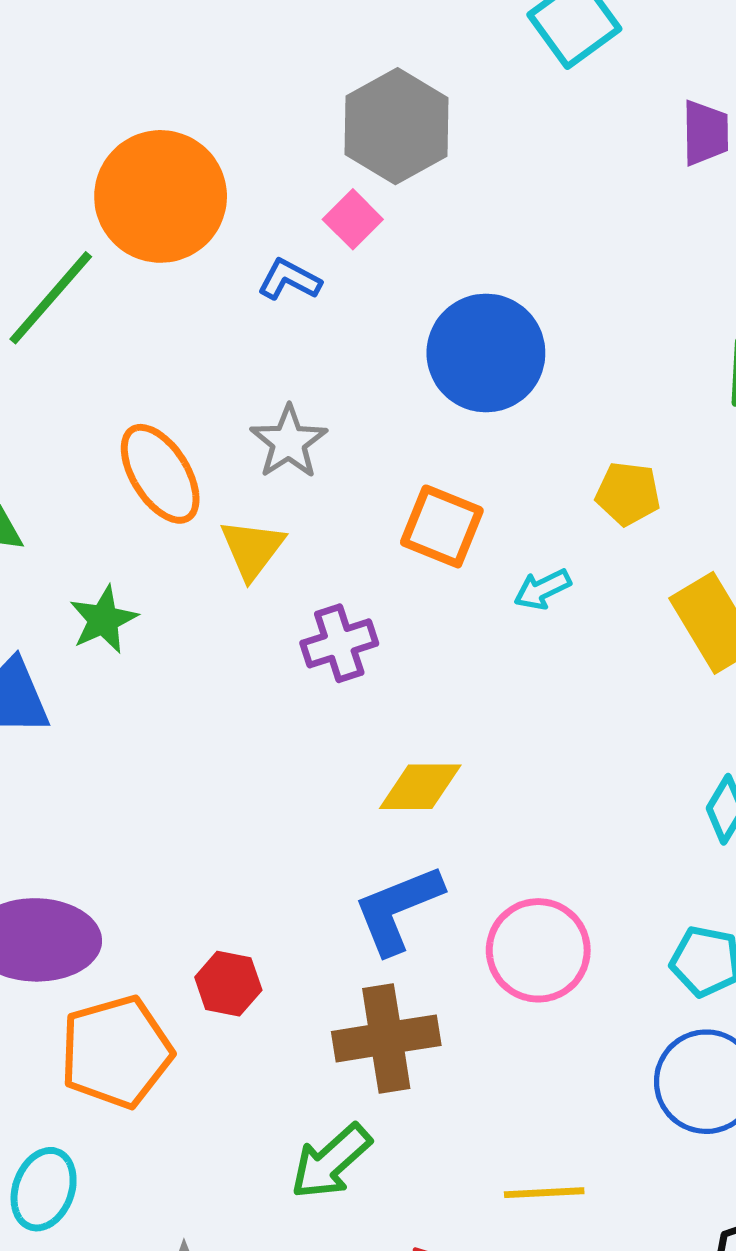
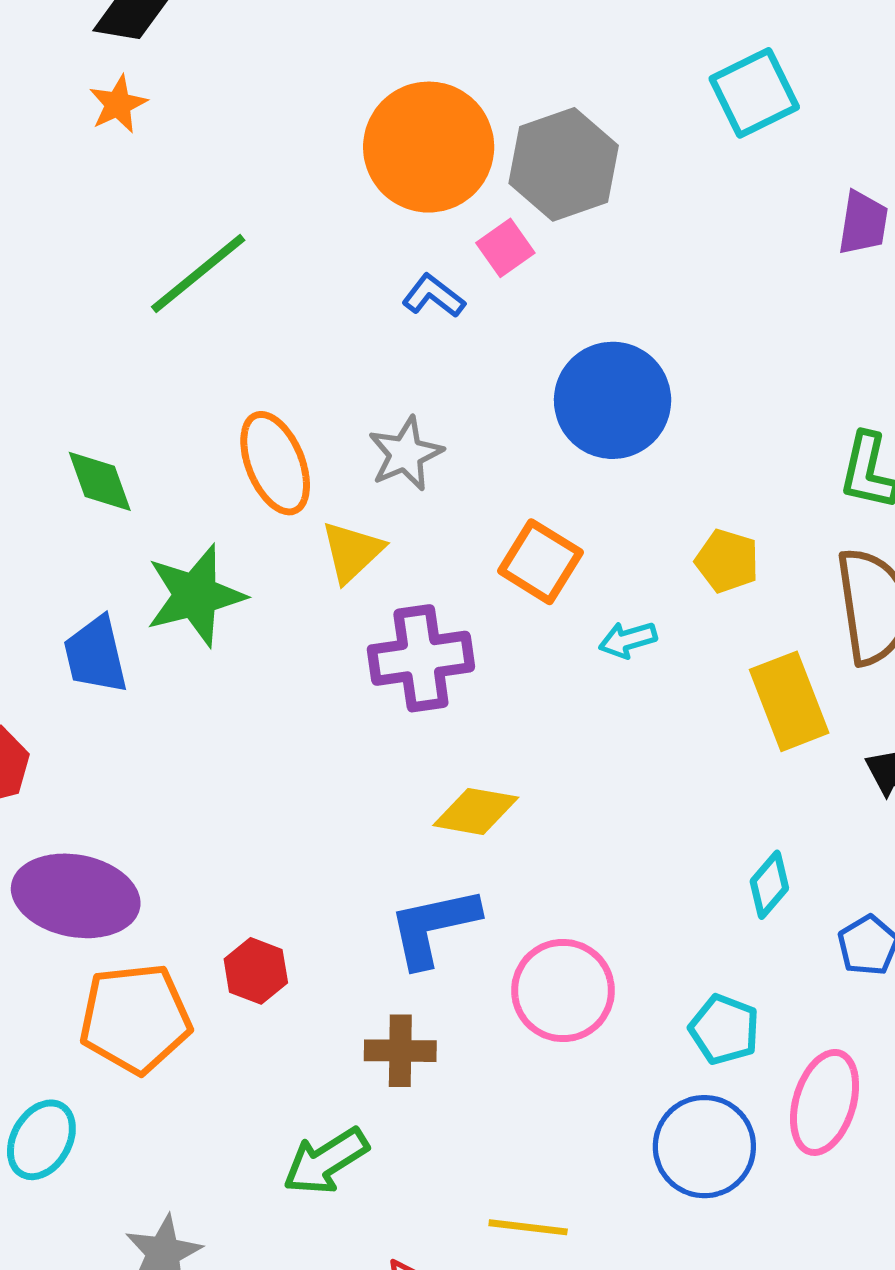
orange circle: (161, 196) -> (429, 147), moved
green star: (103, 620) -> (195, 595), size x1.5
purple cross: (339, 643) -> (421, 658), size x1.4
brown cross: (386, 1038) -> (400, 1051), size x0.7

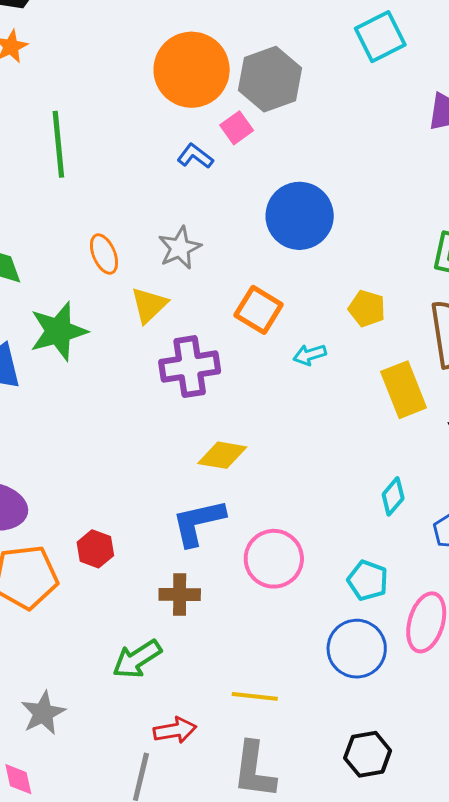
green line: (198, 273) -> (58, 144), turned -56
orange ellipse: (275, 463) -> (104, 254), size x0.7

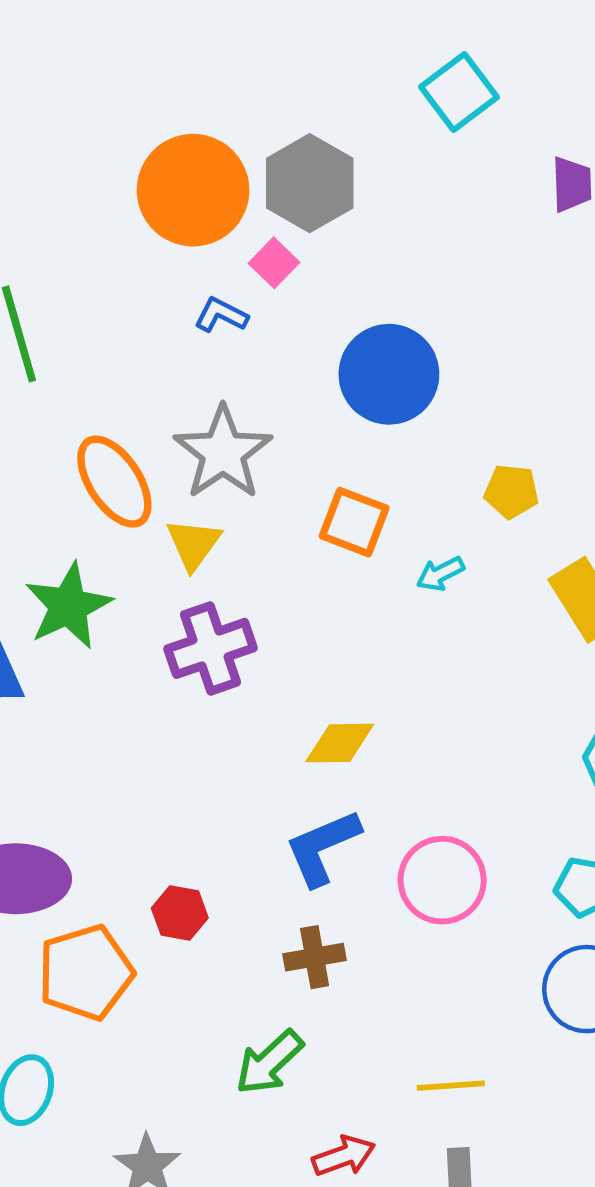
gray star: (180, 248) -> (223, 453), size x1.5
orange ellipse: (104, 254) -> (114, 482), size x1.6
purple cross: (190, 367) -> (211, 648), moved

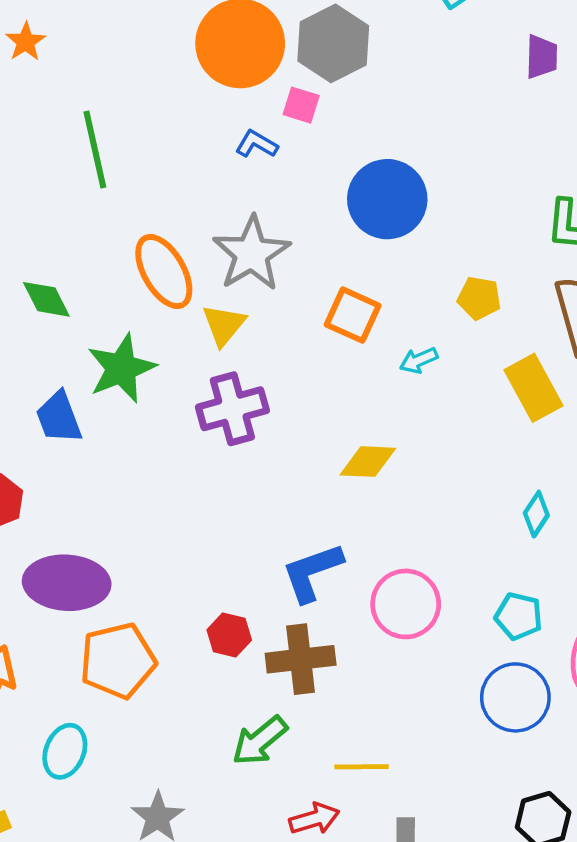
pink square: (274, 263) -> (301, 105), turned -30
yellow diamond: (340, 743) -> (368, 462), moved
red hexagon: (180, 913) -> (229, 635), moved
brown cross: (315, 957) -> (301, 659), size x1.4
yellow line: (451, 1086) -> (362, 767), moved

